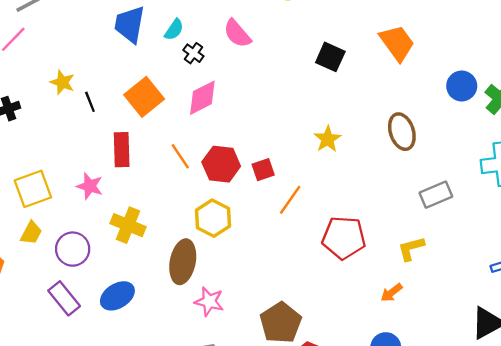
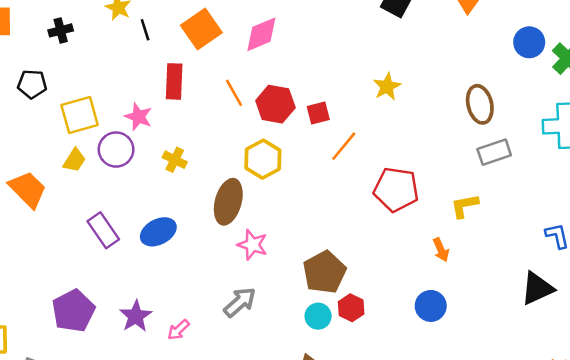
brown ellipse: (402, 132) -> (480, 104), moved
yellow cross: (128, 225) -> (175, 160), size x0.7
purple circle: (73, 249) -> (116, 150), moved
orange arrow: (391, 293) -> (441, 250), turned -80

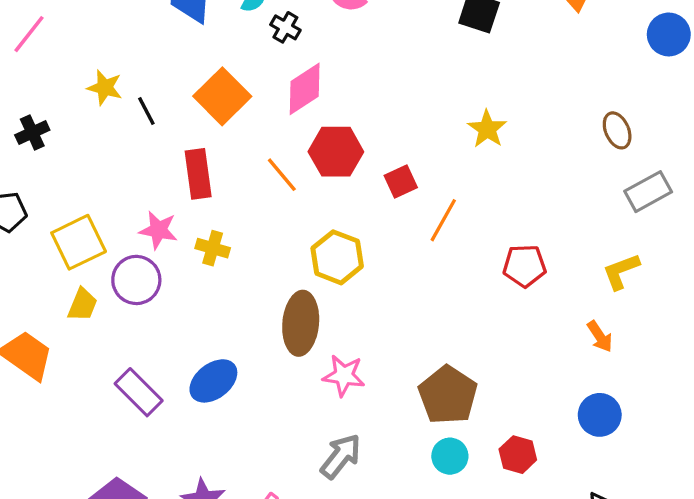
red hexagon: (275, 104) -> (336, 152), moved
brown ellipse: (480, 104) -> (617, 130), size x0.7
yellow cross: (175, 160) -> (213, 248), moved
red pentagon: (396, 189) -> (524, 266), size x0.7
red hexagon: (351, 308) -> (518, 455), moved

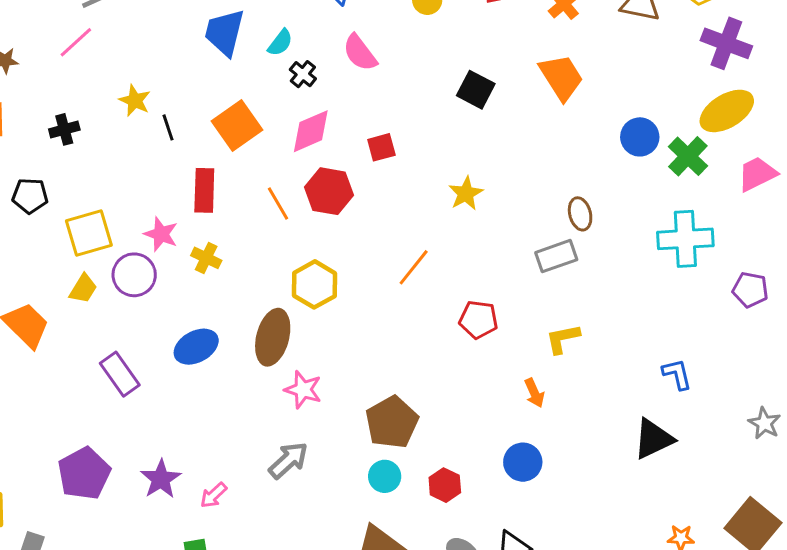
red square: (401, 181) -> (381, 147), moved
gray rectangle: (648, 192) -> (556, 256), moved
blue ellipse: (213, 381) -> (196, 347), moved

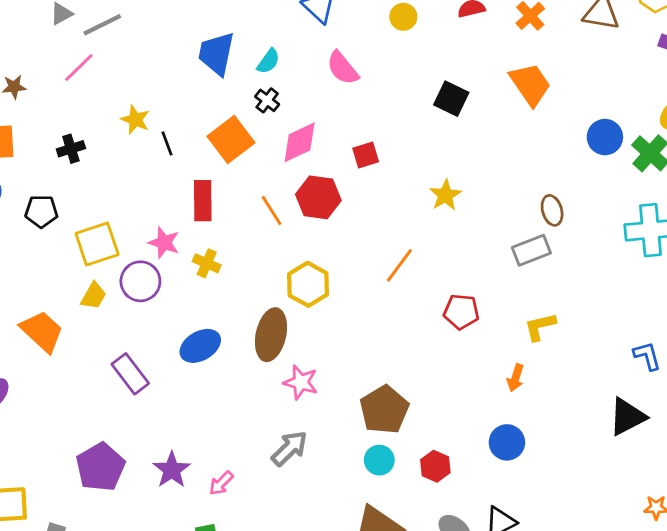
black cross: (303, 74) -> (267, 100), moved
orange arrow: (534, 393) -> (516, 378), turned 44

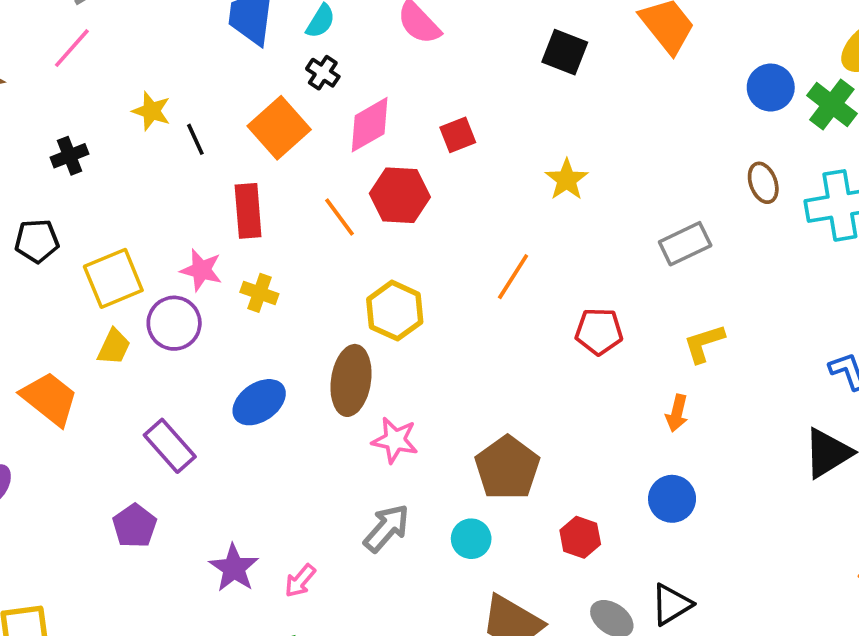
brown ellipse: (552, 210) -> (763, 183), moved
cyan circle: (379, 460) -> (471, 539), moved
purple pentagon: (100, 467) -> (135, 526), moved, size x0.7

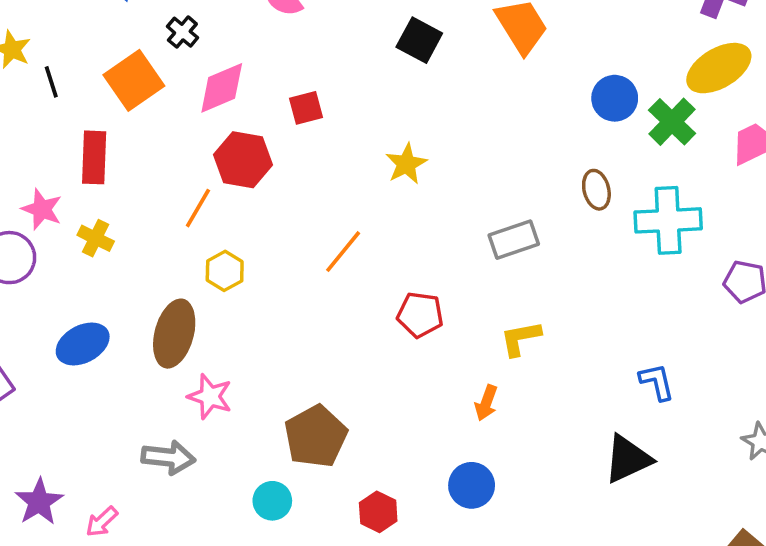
orange line: (340, 217) -> (198, 208), moved, turned 60
yellow hexagon: (395, 311) -> (225, 271), size x0.7
gray arrow: (387, 528) -> (168, 457), moved, turned 48

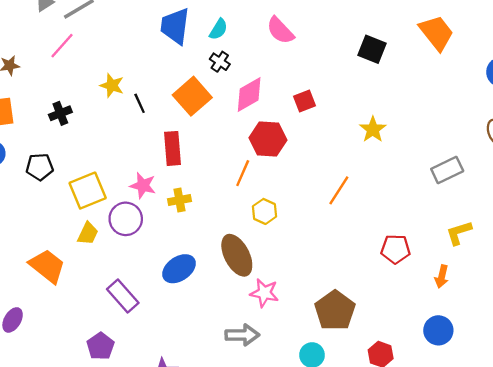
yellow cross: (96, 238) -> (179, 200), turned -30
red pentagon: (420, 315) -> (396, 249), moved
brown ellipse: (174, 334) -> (237, 255), turned -36

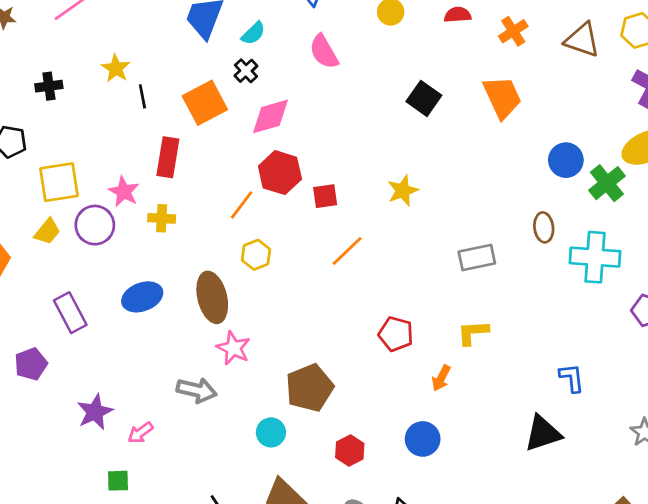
red square: (304, 101) -> (325, 196), moved

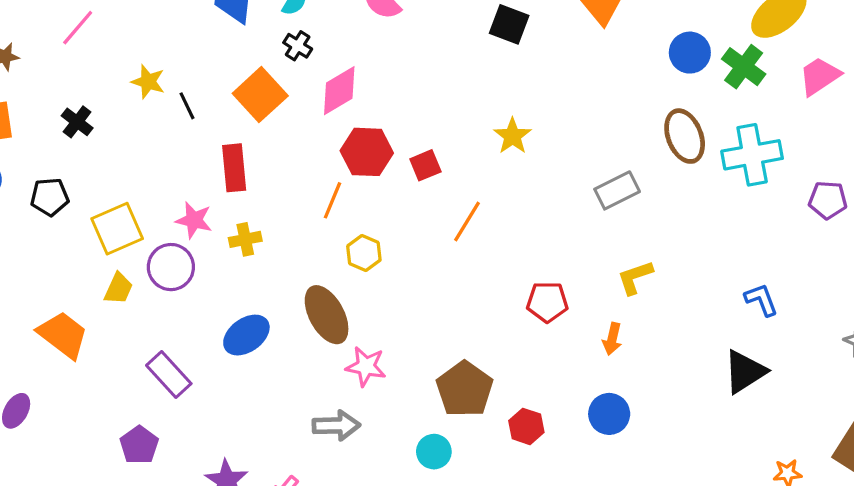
black cross: (49, 86) -> (77, 122), turned -30
brown ellipse: (544, 227) -> (685, 136), size x1.5
red hexagon: (350, 450) -> (526, 426), moved

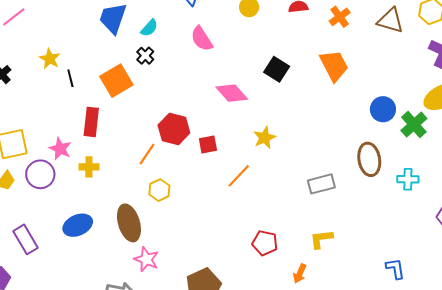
pink diamond: (339, 91) -> (232, 93), moved, turned 68
cyan cross: (752, 155) -> (408, 179), size x0.6
orange line: (467, 222) -> (239, 176), moved

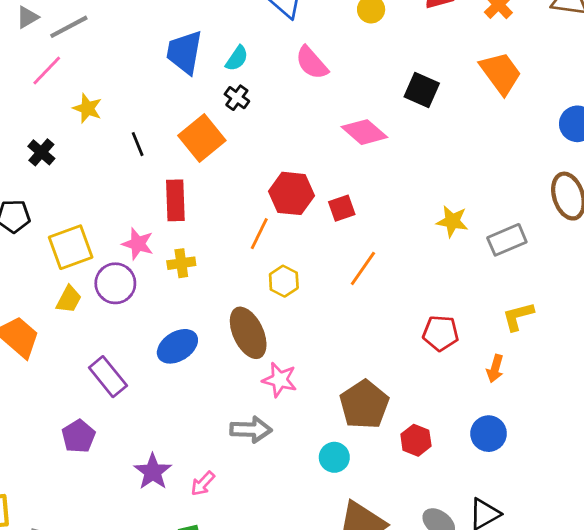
yellow star: (50, 59) -> (87, 108), moved
yellow star: (265, 138) -> (452, 221), moved, turned -30
orange line: (239, 176) -> (363, 268), moved

